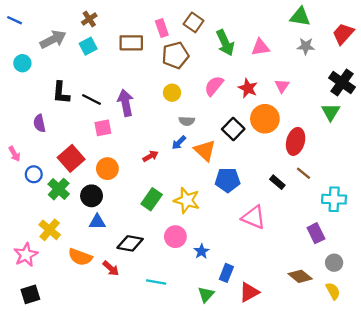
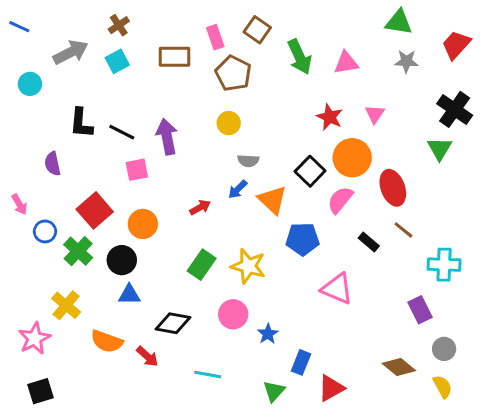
brown pentagon: (175, 55) -> (233, 73), turned -30
pink semicircle: (214, 86) -> (340, 200), moved
red ellipse: (296, 141) -> (393, 188), turned -35

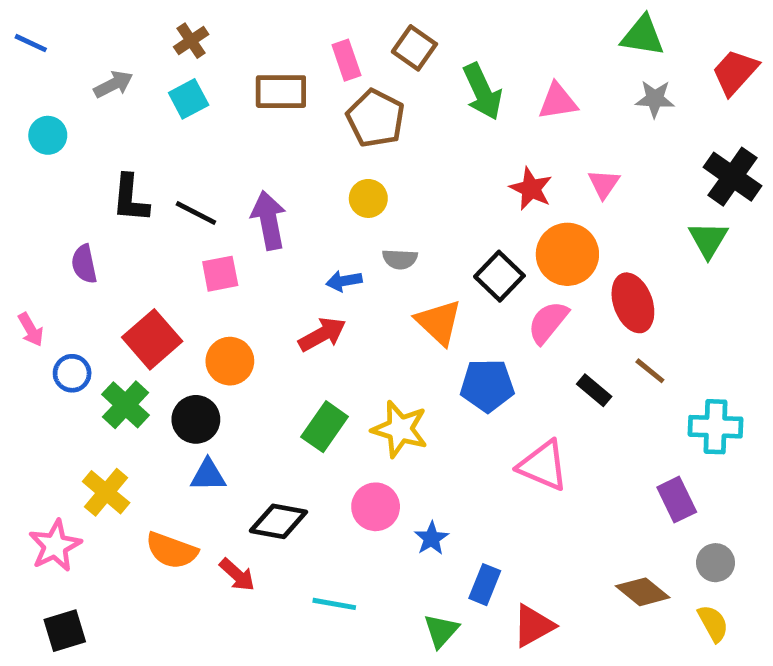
gray arrow: (71, 52) -> (113, 84), size x0.7
blue arrow: (238, 189) -> (344, 281), moved, turned 35
red arrow: (200, 207) -> (322, 334), size x1.4

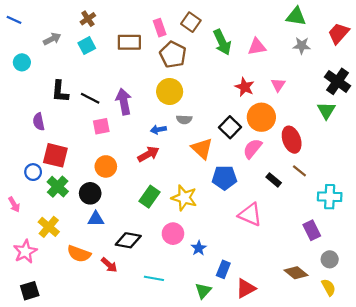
yellow circle: (368, 198) -> (170, 91), size x1.5
pink arrow: (31, 330) -> (14, 205), moved
red square: (152, 339) -> (55, 155), moved, turned -35

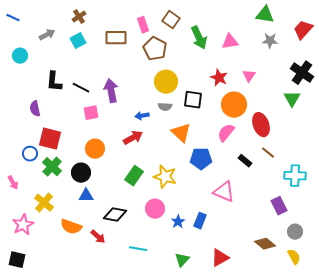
yellow circle: (170, 91) -> (166, 82), moved
black square: (230, 127) -> (193, 100), moved, turned -36
blue rectangle: (223, 269) -> (200, 221), moved
black square: (30, 291) -> (17, 260), moved, turned 30

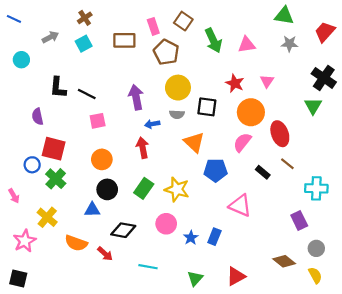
purple arrow: (111, 91) -> (136, 97), moved
red arrow: (133, 138) -> (143, 148), turned -72
black circle: (81, 173) -> (107, 189), moved

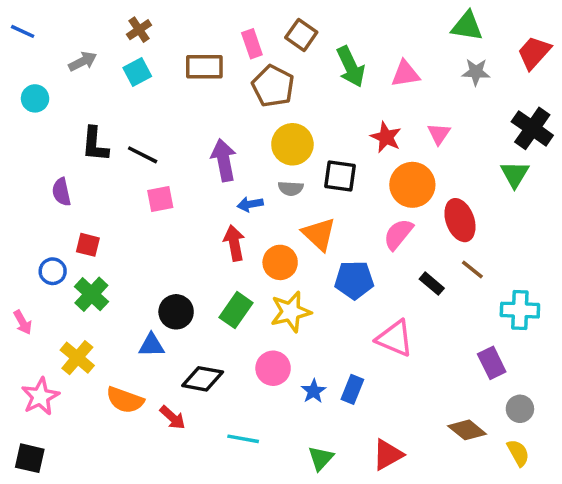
red square: (54, 149) -> (88, 245), size x0.6
orange circle: (102, 159) -> (280, 262), moved
yellow star: (177, 189) -> (291, 312), turned -30

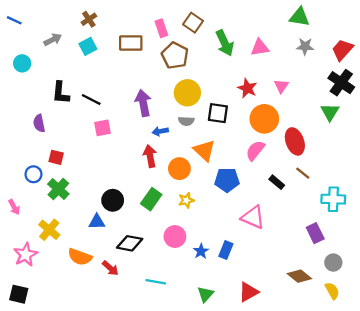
red trapezoid: (534, 53) -> (342, 50), moved
yellow star: (291, 312) -> (186, 200), size x0.6

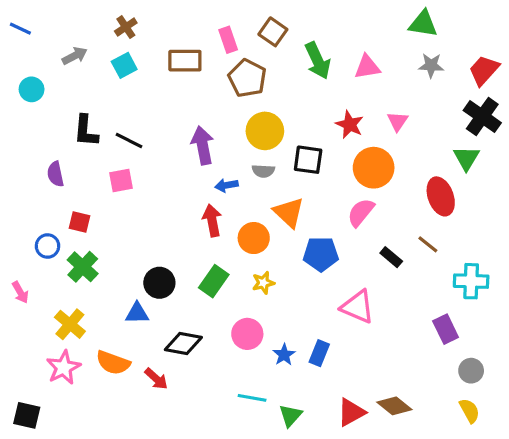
pink square: (102, 128) -> (121, 180), moved
red ellipse: (295, 141) -> (441, 196), moved
pink star: (26, 255) -> (63, 367), moved
brown diamond: (299, 276) -> (394, 406), moved
cyan line: (156, 282) -> (252, 398), moved

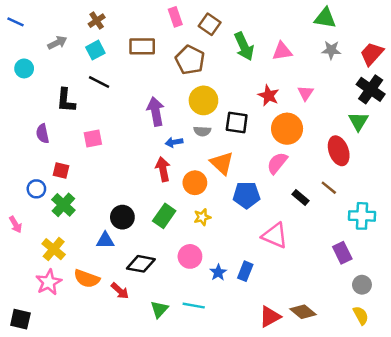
pink rectangle: (228, 40) -> (175, 17), moved
black line: (129, 141) -> (99, 82), moved
green triangle: (290, 415) -> (159, 309), moved

